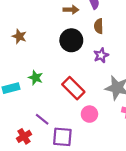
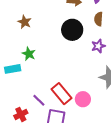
green star: (36, 78) -> (29, 54), moved
red rectangle: (73, 88) -> (61, 94), moved

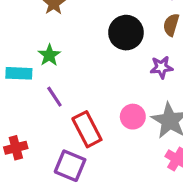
pink circle: (83, 99) -> (133, 117), moved
purple line: (39, 100) -> (54, 97), moved

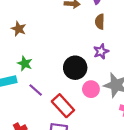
black circle: (126, 33) -> (75, 68), moved

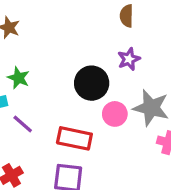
purple line: (36, 90) -> (23, 124), moved
red rectangle: (63, 106) -> (74, 138), turned -35

